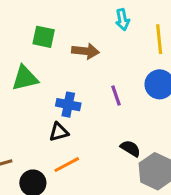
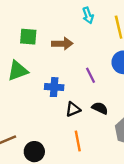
black triangle: (59, 132) -> (73, 109), moved
black semicircle: (130, 148) -> (100, 108), moved
orange line: (67, 165) -> (78, 141), moved, turned -66

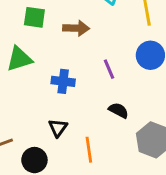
black triangle: (73, 109) -> (58, 128), moved, turned -35

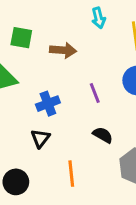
blue cross: (63, 81) -> (48, 104), turned -30
black triangle: (58, 128) -> (40, 138), moved

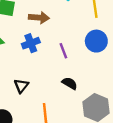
blue cross: (48, 104) -> (31, 43), moved

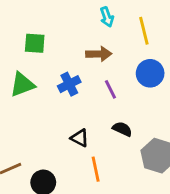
brown arrow: (39, 18) -> (99, 54), moved
black triangle: (21, 86) -> (80, 138), moved, turned -35

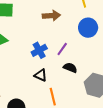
blue cross: (69, 84) -> (39, 50), moved
purple line: (110, 89) -> (62, 49), moved, turned 64

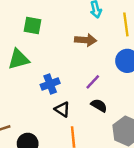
blue cross: (39, 50) -> (50, 84), moved

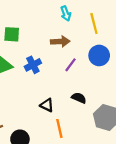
purple line: (93, 82) -> (70, 65), moved
blue cross: (50, 84) -> (33, 65), moved

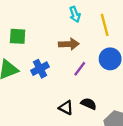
black triangle: (47, 105) -> (66, 108), moved

